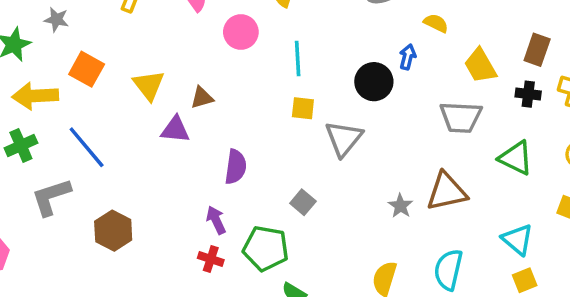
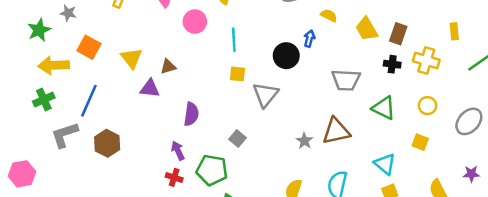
yellow trapezoid: (480, 66) -> (367, 29), moved
blue line: (87, 147) -> (89, 101), turned 64
brown hexagon: (113, 231) -> (107, 143), moved

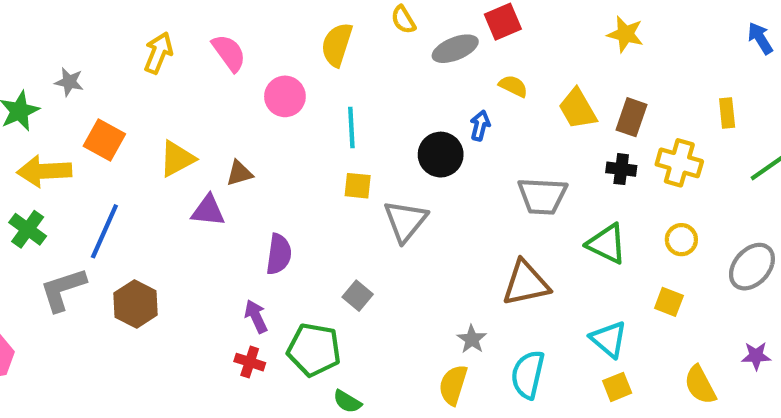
yellow triangle: (132, 58) -> (177, 159), turned 40
green cross: (44, 99) -> (28, 229), turned -30
gray star: (304, 141) -> (472, 339), moved

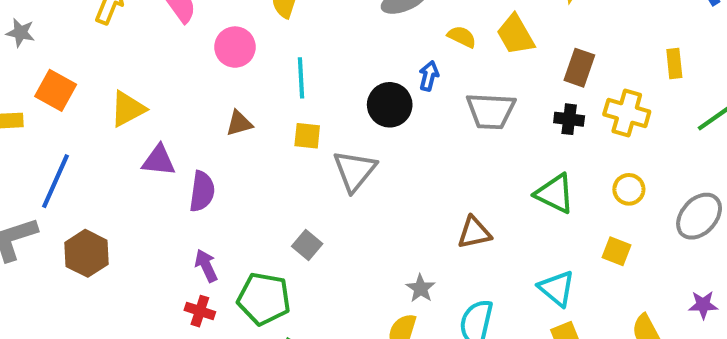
yellow trapezoid: (578, 109) -> (515, 35), moved
brown triangle: (239, 173) -> (239, 123), moved
gray trapezoid: (542, 196) -> (491, 111), moved
purple semicircle: (279, 254) -> (202, 191), moved
brown triangle: (526, 283) -> (474, 233), size x0.7

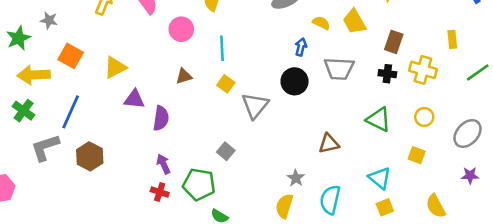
black circle: (390, 105) -> (295, 81), moved
yellow square: (307, 136) -> (226, 84), turned 30
purple star: (703, 305) -> (470, 175), moved

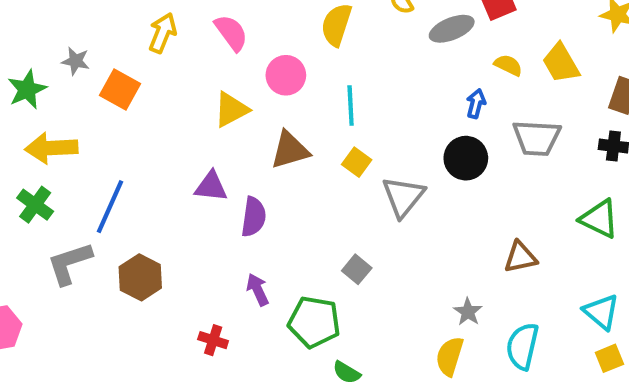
orange square: (71, 56) -> (120, 89), moved
yellow triangle: (115, 67) -> (231, 110), moved
brown triangle: (184, 76) -> (290, 150), size x1.5
red cross: (160, 192) -> (213, 340), moved

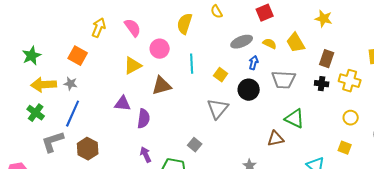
gray ellipse: (452, 29) -> (242, 42), moved
gray star: (76, 61) -> (71, 84), moved
yellow square: (357, 162) -> (221, 75), moved
green triangle: (599, 219) -> (295, 119), moved

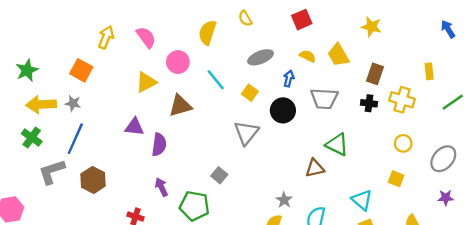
gray ellipse: (242, 42) -> (261, 57), moved
cyan line: (192, 64) -> (216, 80), turned -36

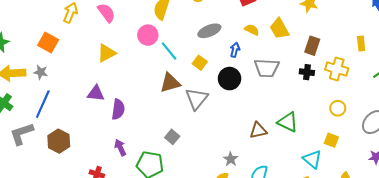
pink circle: (178, 62) -> (148, 35), moved
brown triangle: (180, 106) -> (170, 83), moved
green triangle: (337, 145) -> (288, 122), moved
cyan triangle: (362, 200) -> (312, 159), moved

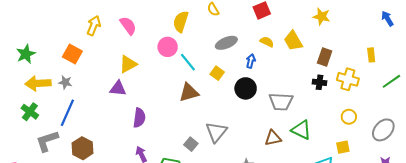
gray trapezoid: (267, 68) -> (281, 102), moved
purple triangle: (96, 93) -> (118, 88), moved
gray triangle: (197, 99) -> (216, 132), moved
yellow square: (331, 140) -> (343, 147), turned -32

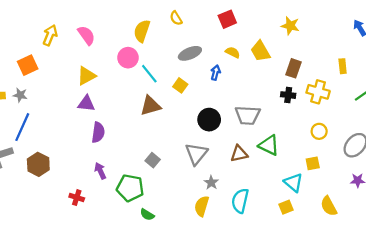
orange square: (72, 54) -> (28, 65), turned 36
purple triangle: (118, 88) -> (86, 104), moved
black circle: (246, 88) -> (209, 120), moved
gray triangle: (216, 132) -> (196, 154), moved

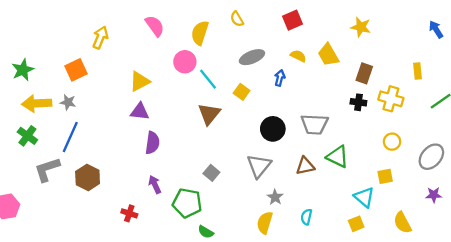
pink semicircle: (86, 35) -> (155, 26), moved
brown triangle: (150, 106) -> (209, 114), turned -35
cyan semicircle: (240, 201) -> (306, 217), size x0.6

